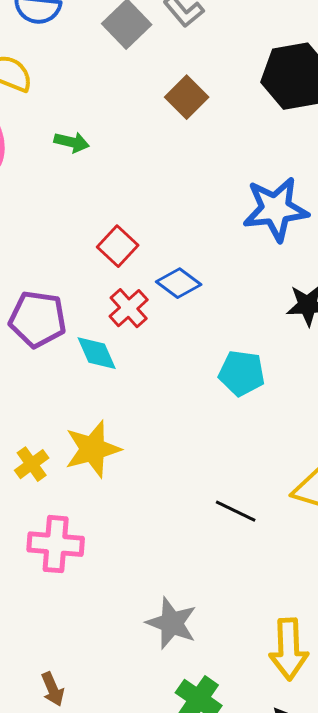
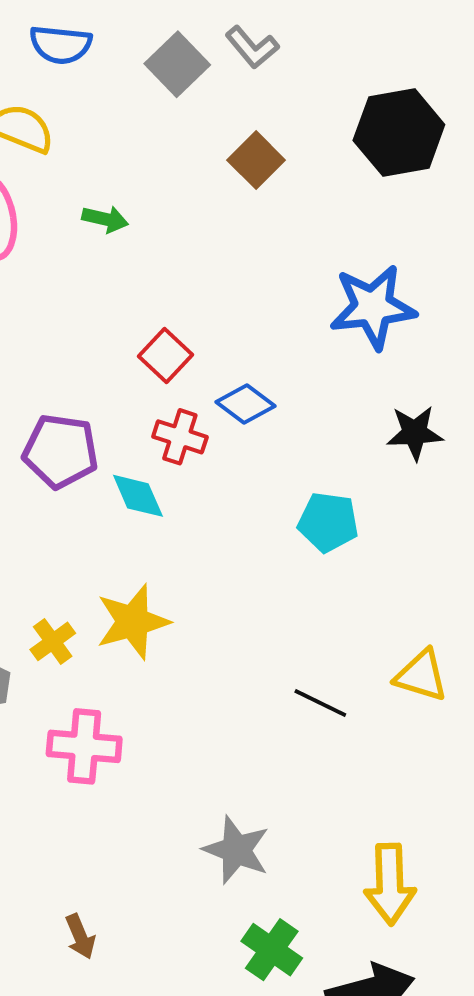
red cross: (129, 308) -> (180, 437), turned -30

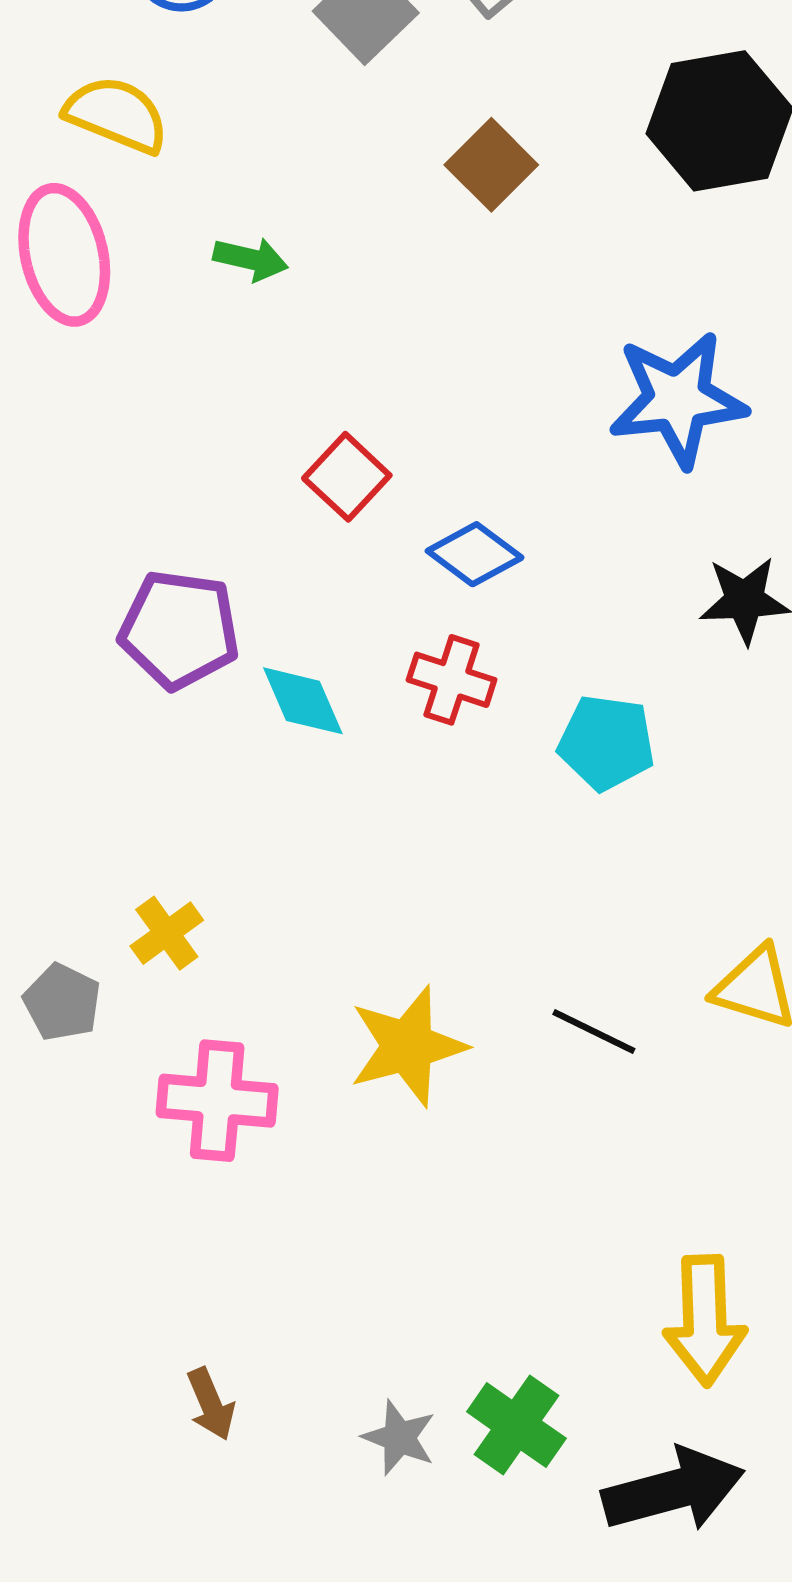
red cross: (180, 437) -> (452, 680), moved
yellow star: (133, 622) -> (408, 1046), moved
gray star: (236, 850) -> (399, 1438), moved, size x0.7

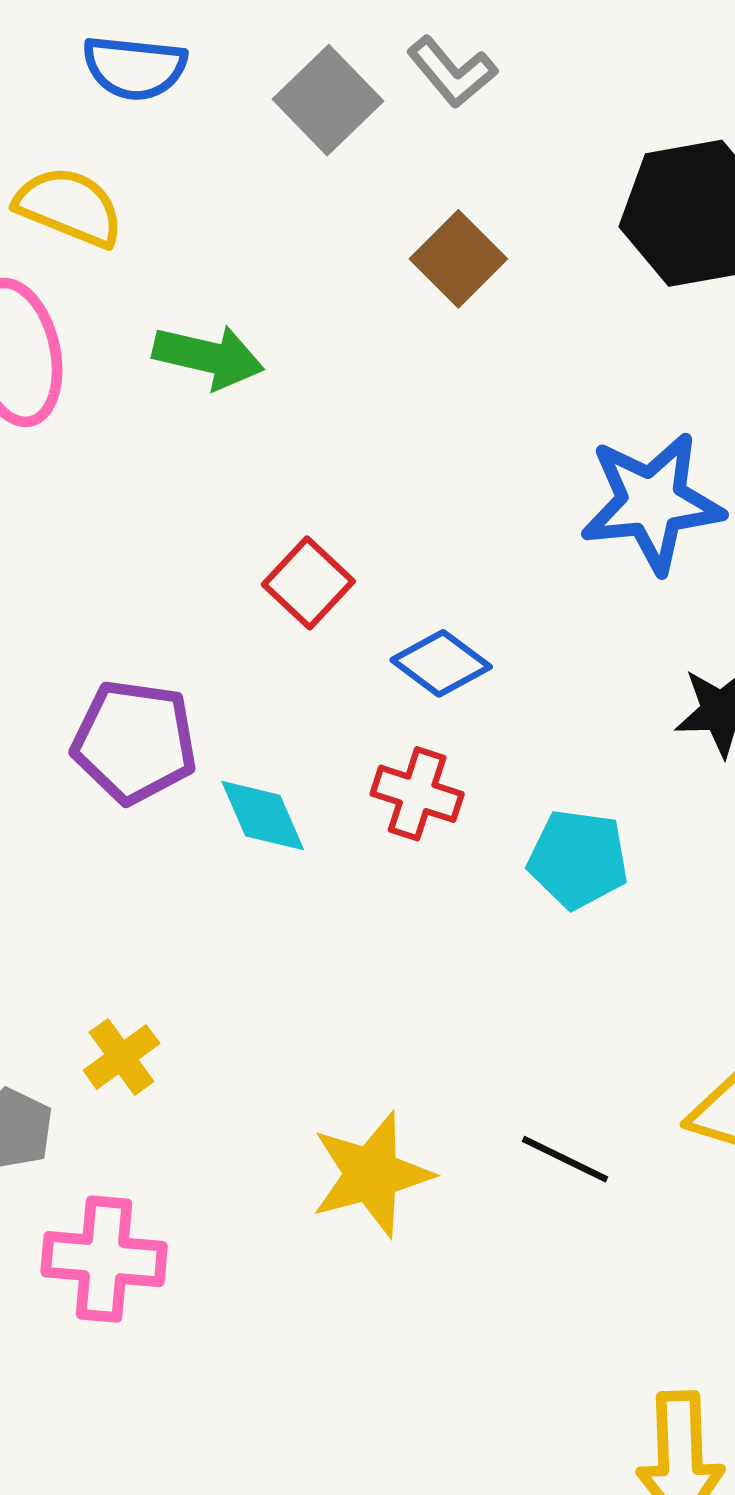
green arrow: (251, 259) -> (208, 357), size x1.4
pink cross: (217, 1101) -> (104, 1259), moved

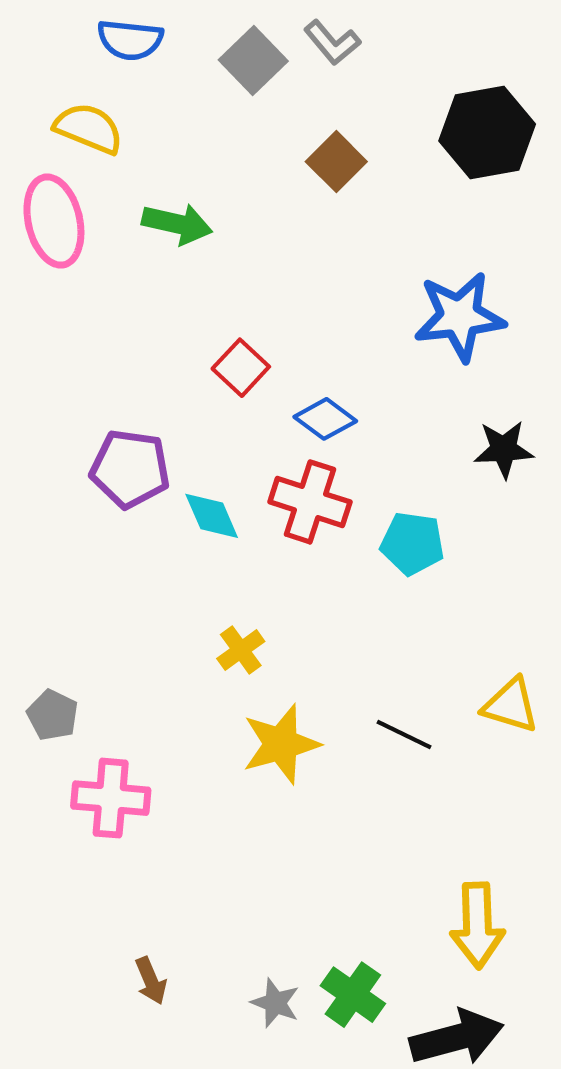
red cross: (417, 794) -> (310, 502), size x1.4
yellow cross: (121, 1057) -> (241, 650), moved

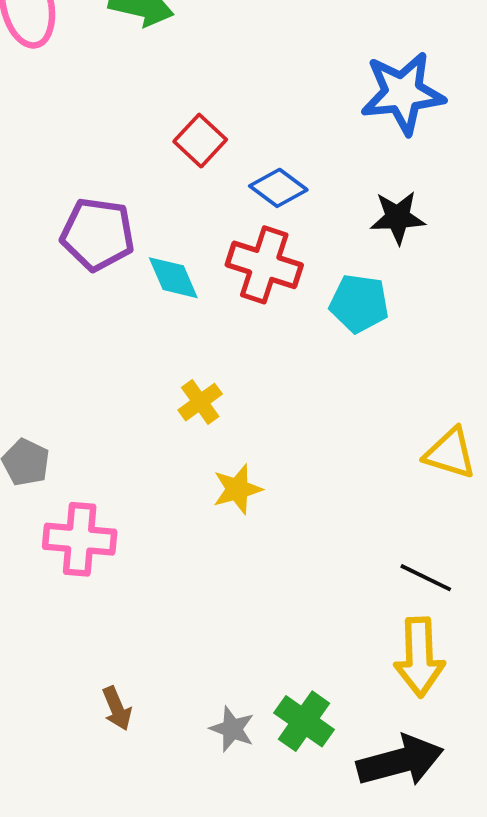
black star: (504, 449) -> (398, 217), moved
black line: (404, 734) -> (426, 578), moved
yellow star: (281, 744) -> (237, 489), size x0.7

